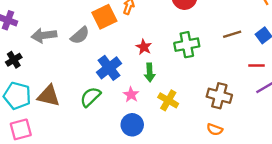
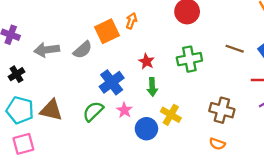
brown line: (232, 34) -> (235, 49), turned 36
pink star: (131, 95) -> (124, 110), moved
blue circle: (132, 125) -> (146, 129), moved

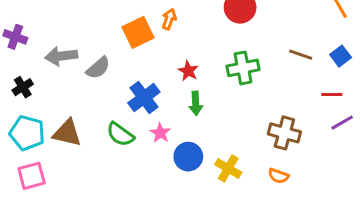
gray semicircle: (83, 50) -> (98, 68), moved
green semicircle: (93, 111) -> (120, 134), turned -100
yellow cross: (171, 115) -> (228, 168), moved

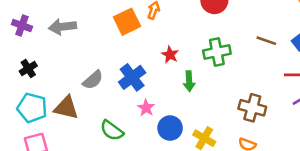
gray arrow: (61, 56) -> (62, 27), moved
gray semicircle: (98, 68) -> (93, 80), moved
green arrow: (196, 103) -> (189, 81), moved
green semicircle: (120, 134) -> (112, 131), moved

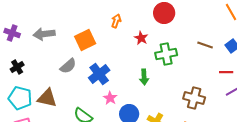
orange square: (127, 22) -> (85, 40), moved
red star: (170, 55) -> (141, 38), moved
gray semicircle: (93, 80) -> (68, 66), moved

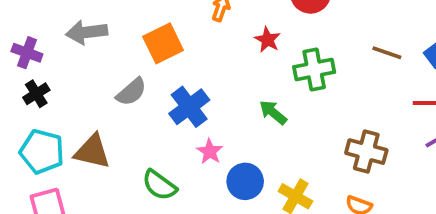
purple cross: (12, 33) -> (27, 53), moved
green arrow: (144, 77) -> (273, 112), turned 133

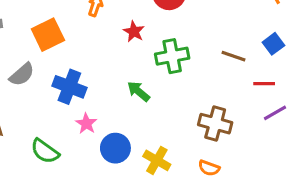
brown line: (387, 53) -> (234, 56), moved
blue cross: (189, 107) -> (69, 87), turned -32

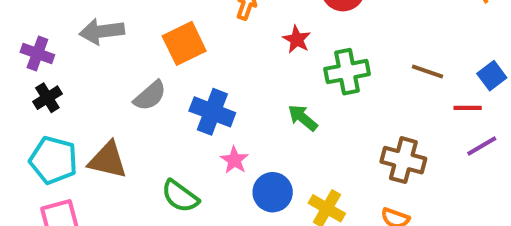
blue square: (273, 44) -> (492, 76), moved

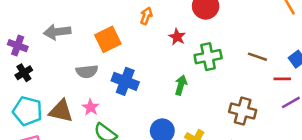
gray semicircle: (150, 96) -> (87, 71), turned 35
green arrow: (303, 118) -> (181, 85), turned 66
pink star: (234, 160) -> (91, 107), moved

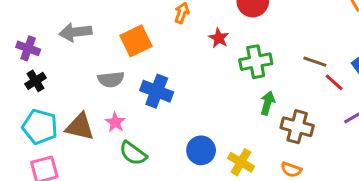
red line: (282, 79) -> (334, 82), moved, turned 42
green arrow: (181, 85) -> (268, 103), moved

